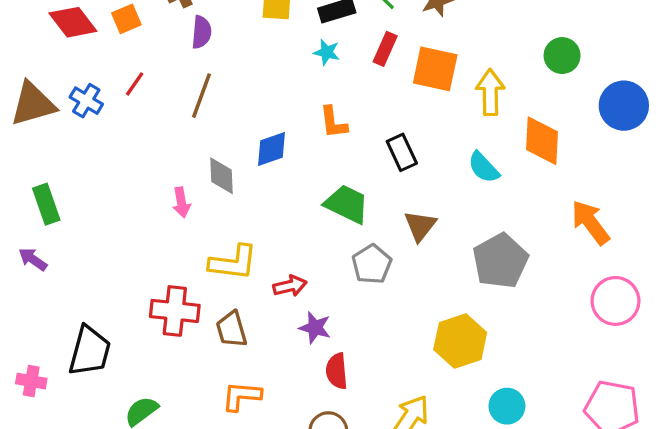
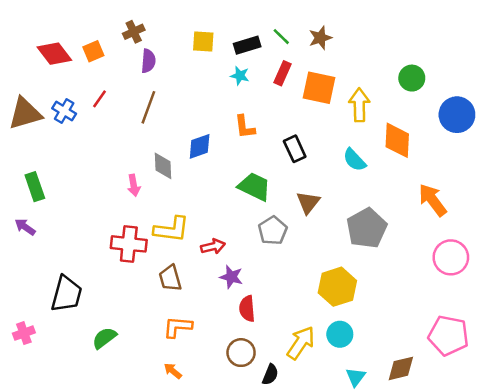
red cross: (175, 311) -> (129, 244), moved
pink cross: (31, 381) -> (24, 333), moved, turned -30
cyan circle: (507, 406) -> (340, 334), moved

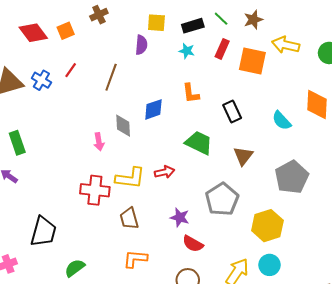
purple semicircle: (148, 61) -> (141, 45), moved
yellow arrow: (359, 105) -> (286, 45), moved, turned -76
gray pentagon: (273, 231) -> (222, 199), moved, size x1.4
red arrow: (213, 246) -> (165, 172), moved
red semicircle: (247, 309) -> (193, 244), turned -55

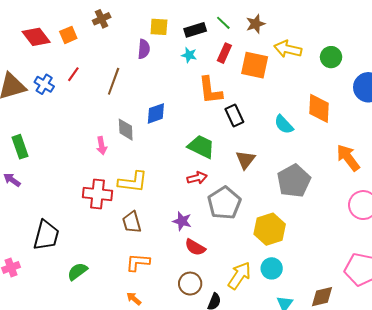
orange L-shape: (191, 93) -> (210, 90), moved, size x1.4
red arrow: (165, 172) -> (197, 178), moved

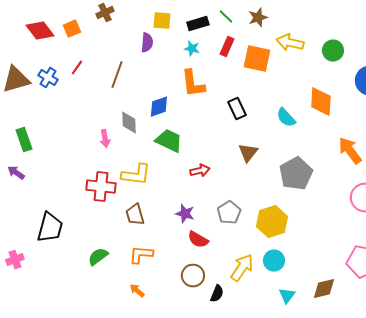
orange L-shape: (210, 90) -> (193, 84), moved
green trapezoid: (201, 147) -> (169, 141), moved
gray pentagon: (224, 203) -> (229, 213), moved, size x0.7
green semicircle: (77, 271) -> (98, 257), moved

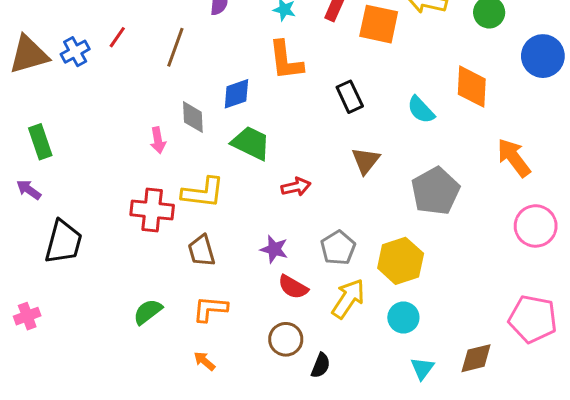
blue cross: (48, 78) -> (75, 52), turned 30
black trapezoid: (50, 228) -> (64, 242), moved
yellow arrow: (242, 268) -> (348, 299), moved

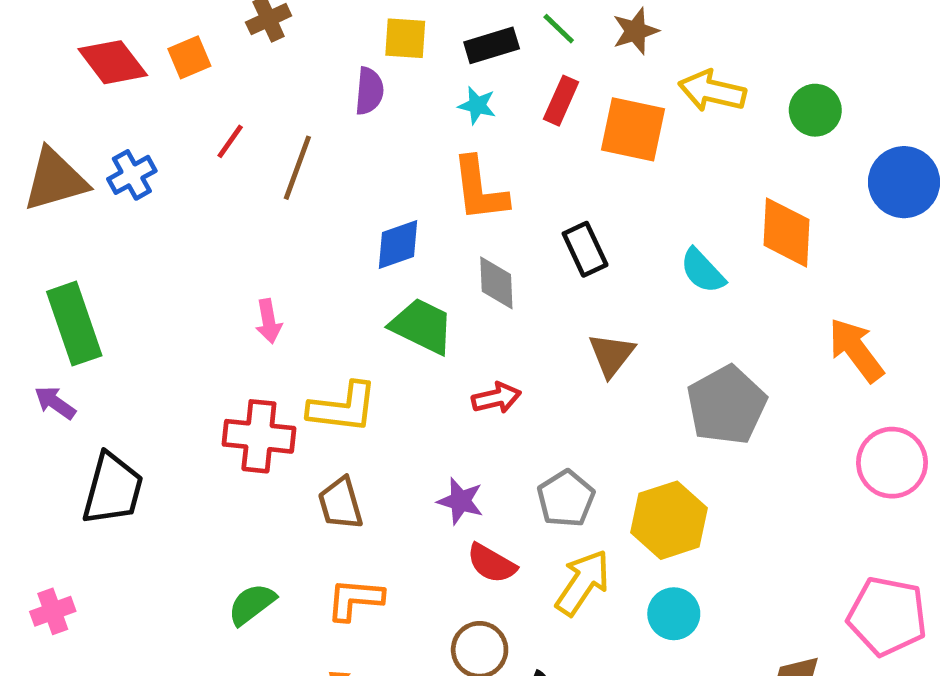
red line: (117, 37) -> (230, 141), moved
gray diamond: (193, 117) -> (496, 283), moved
green rectangle: (40, 142) -> (74, 324), size x1.4

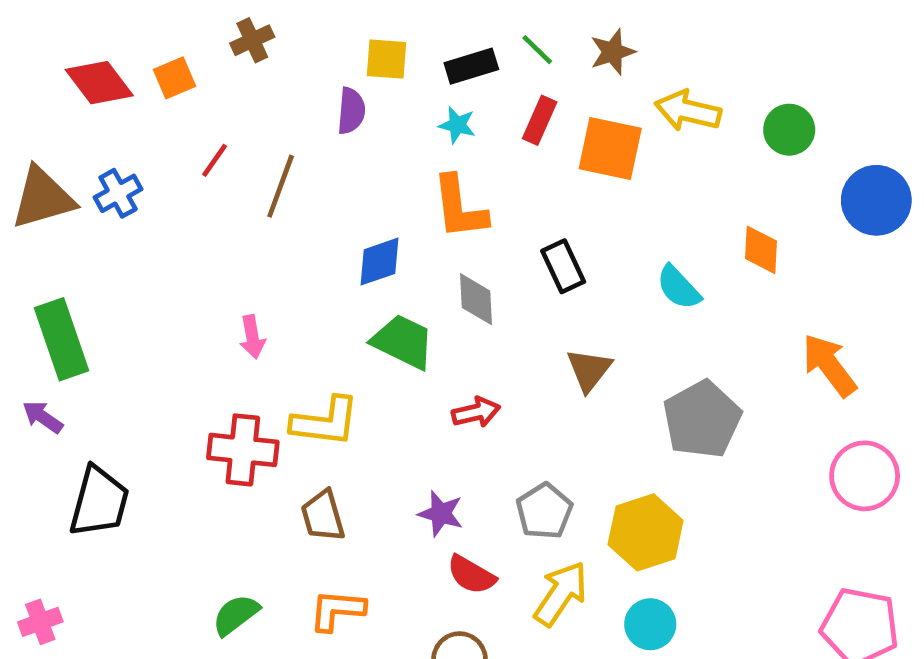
orange diamond: (787, 232) -> (761, 250), size x0.7

